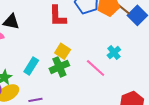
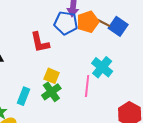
cyan cross: (114, 52) -> (102, 67), size x1.5
pink line: (96, 68) -> (87, 86), turned 65

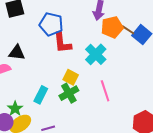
blue pentagon: (66, 23) -> (51, 24), moved
cyan cross: (102, 67) -> (96, 54), moved
pink line: (87, 86) -> (105, 91), turned -30

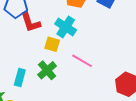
yellow square: (71, 77) -> (52, 44), moved
pink line: (105, 91) -> (82, 61), turned -30

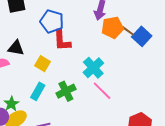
cyan cross: (66, 27) -> (93, 68), moved
yellow square: (52, 44) -> (43, 64), moved

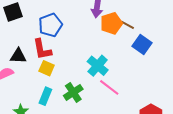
blue pentagon: (52, 21) -> (50, 25), turned -30
blue square: (142, 36) -> (142, 44), moved
red L-shape: (62, 41) -> (42, 49), moved

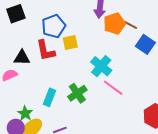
yellow square: (47, 68) -> (70, 42), moved, turned -35

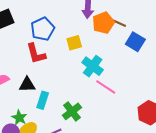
yellow square: (70, 42) -> (74, 43), moved
black triangle: (22, 58) -> (27, 85), moved
green cross: (77, 93) -> (72, 111), moved

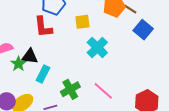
pink line: (106, 87) -> (103, 91), moved
green star: (19, 118) -> (18, 64), moved

